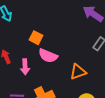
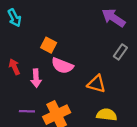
orange triangle: (78, 72) -> (96, 84), turned 36

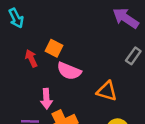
red arrow: (14, 67) -> (31, 58), moved
pink arrow: (36, 78) -> (46, 99), moved

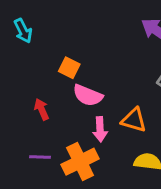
red arrow: (31, 58) -> (42, 109), moved
pink arrow: (46, 99) -> (100, 129), moved

